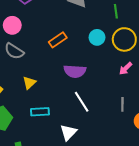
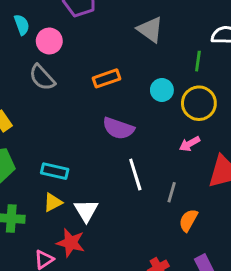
yellow triangle: (29, 83) -> (53, 202), moved
white line: (82, 102) -> (135, 175), moved
white triangle: (68, 132) -> (86, 211), turned -30

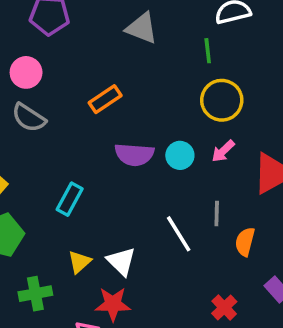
cyan circle: (162, 90) -> (180, 155), moved
cyan rectangle: (55, 171) -> (70, 199), moved, turned -60
white line: (135, 175) -> (179, 234), moved

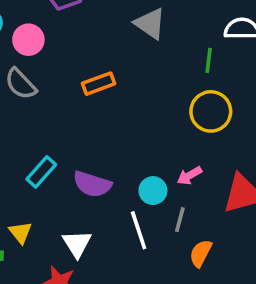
pink arrow: (223, 151) -> (189, 176), moved
purple semicircle: (134, 154) -> (92, 184), moved
cyan circle: (180, 155) -> (153, 191), moved
yellow triangle: (80, 262) -> (20, 232), moved, turned -40

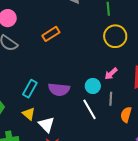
yellow triangle: (20, 232) -> (29, 114), moved
white triangle: (77, 244) -> (47, 124), moved

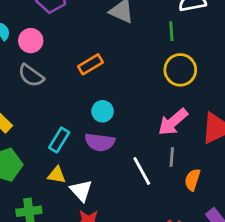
pink arrow: (111, 74) -> (173, 122), size x1.6
cyan circle: (93, 86) -> (103, 111), moved
yellow triangle: (29, 114) -> (57, 175), turned -32

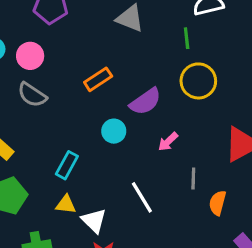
pink arrow: (173, 122) -> (168, 142), moved, size x0.6
purple semicircle: (100, 142) -> (145, 102), moved, turned -40
white line: (142, 171) -> (142, 197), moved

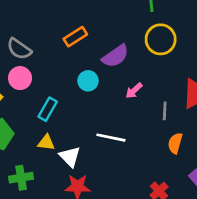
pink circle: (30, 56) -> (20, 78), moved
gray line: (193, 178) -> (165, 111), moved
white line: (142, 197) -> (111, 138), turned -48

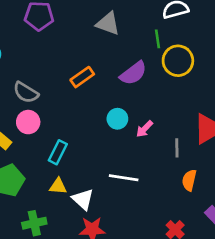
yellow circle: (161, 39) -> (178, 61), moved
purple semicircle: (115, 56) -> (133, 73), moved
cyan circle: (88, 81) -> (117, 119), moved

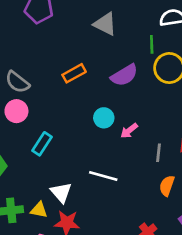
yellow triangle: (58, 186) -> (39, 210), moved

